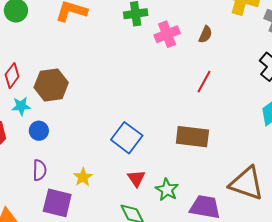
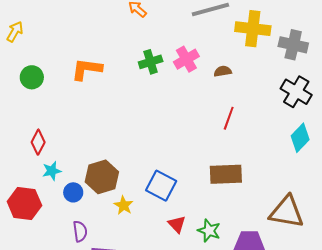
pink cross: (167, 34) -> (186, 59), moved
brown semicircle: (205, 34) -> (223, 71), turned -114
brown hexagon: (51, 85) -> (102, 177), moved
yellow star: (83, 177) -> (124, 205), moved

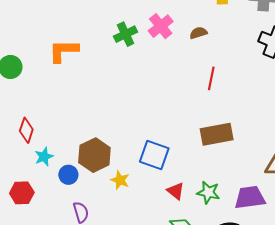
red hexagon: (24, 203) -> (22, 193), size x0.7

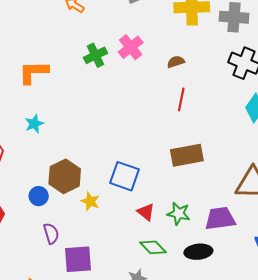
brown semicircle: (198, 33) -> (176, 62), moved
cyan star: (44, 157) -> (34, 124), moved

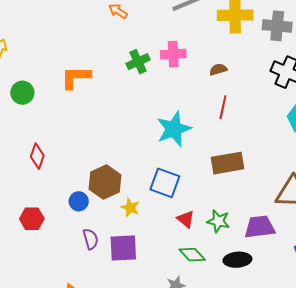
pink cross: (131, 47) -> (173, 54), turned 35
cyan star: (34, 124) -> (174, 129), moved, size x1.8
purple square: (78, 259) -> (123, 248), moved

